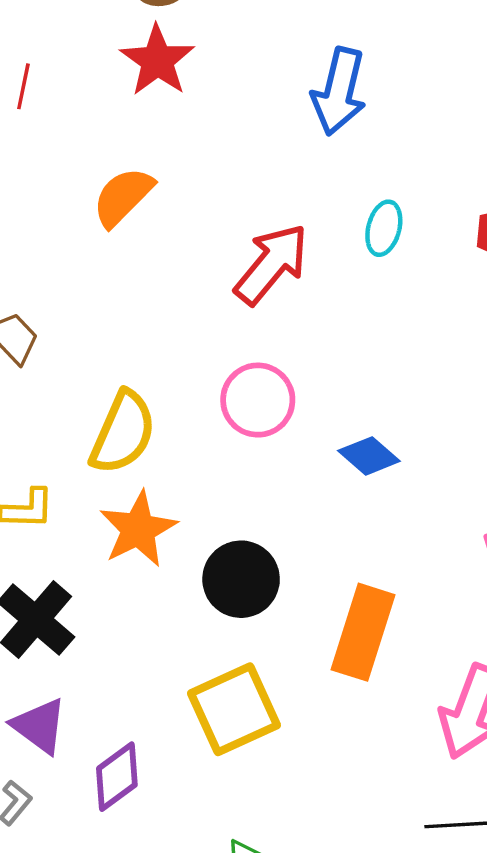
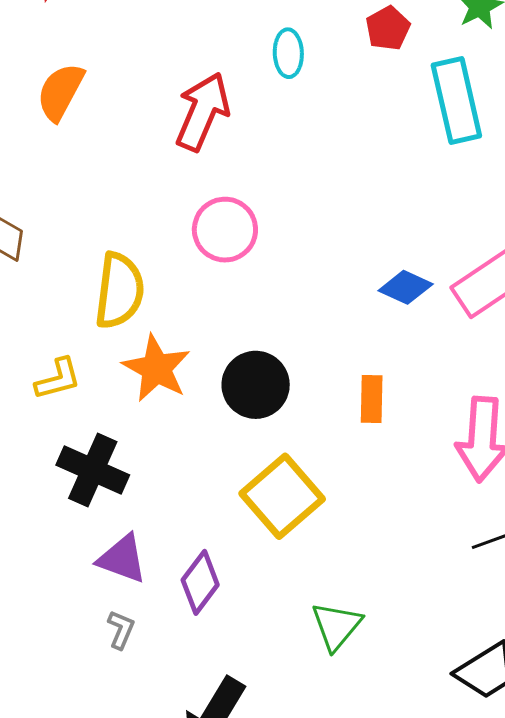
blue diamond: (369, 456) -> (406, 287), moved
orange rectangle: (363, 632) -> (372, 399), size x0.6

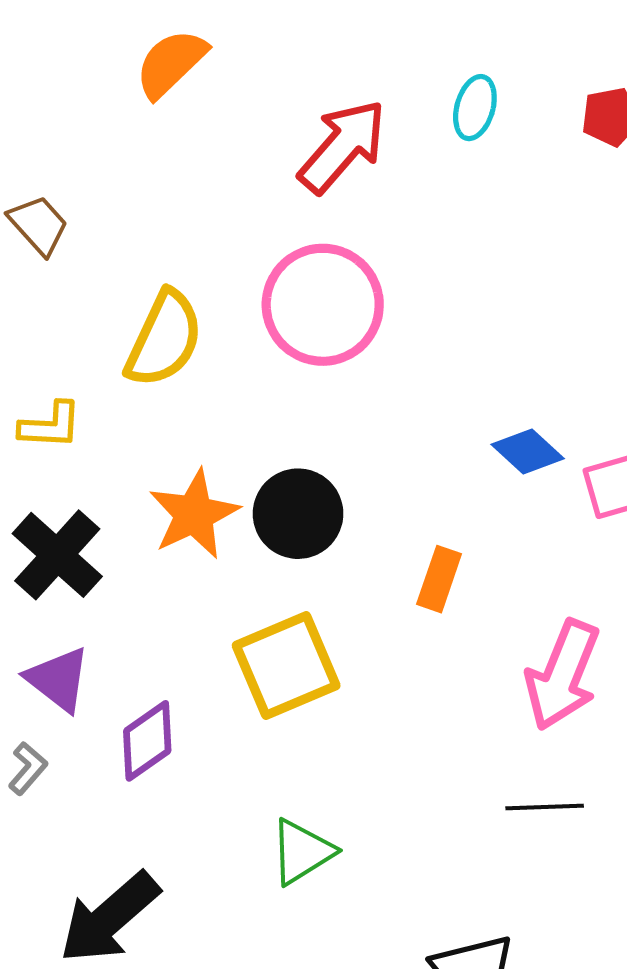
pink circle: (225, 230) -> (323, 305), size x1.4
orange star: (156, 368) -> (194, 514), moved

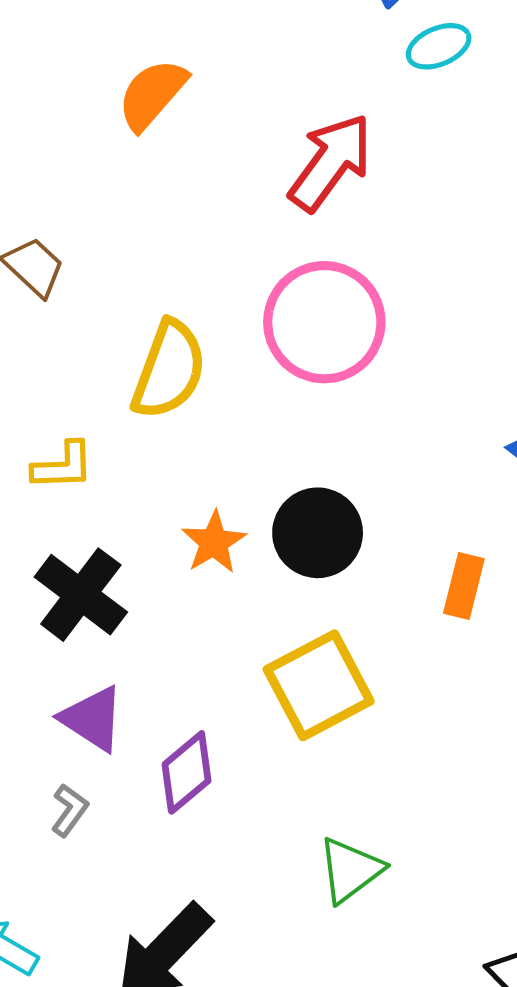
cyan ellipse: (475, 108) -> (439, 46), moved, turned 56
orange star: (194, 514) -> (214, 542), size x0.7

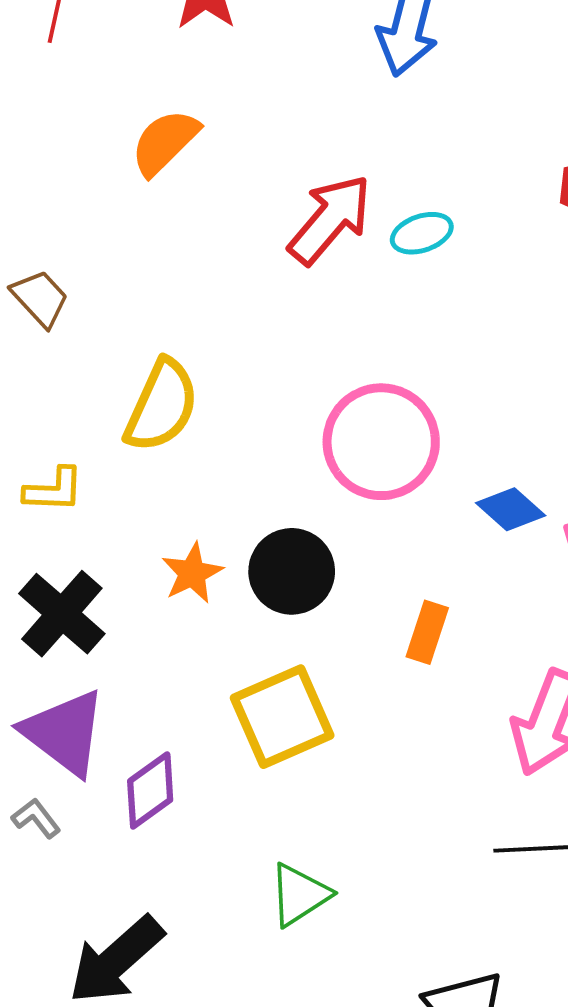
cyan ellipse: (439, 46) -> (422, 233), moved
pink circle: (324, 322) -> (381, 442), moved
purple triangle: (92, 719) -> (64, 733), size x1.4
gray L-shape: (70, 810) -> (36, 818), turned -78

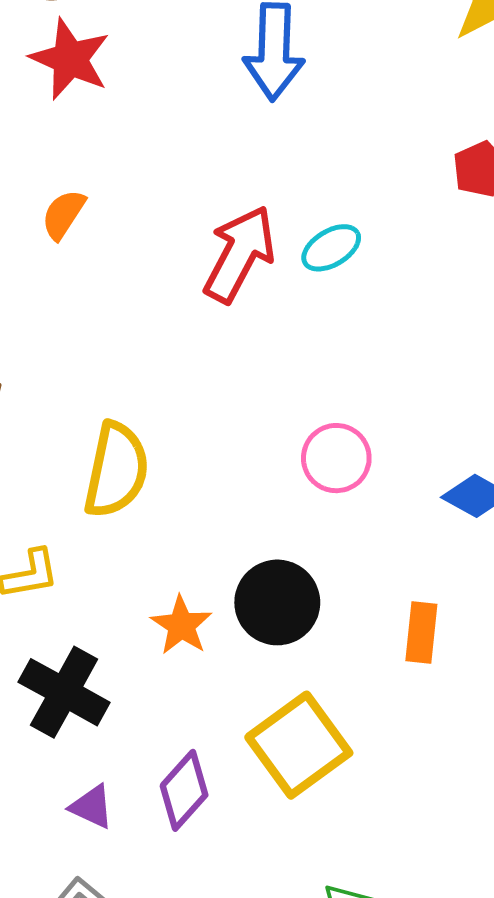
orange semicircle: (165, 142) -> (63, 214), size x0.7
pink circle: (381, 442) -> (336, 458), size x0.6
purple triangle: (64, 733) -> (92, 807), size x0.5
purple diamond: (150, 790) -> (184, 790), moved

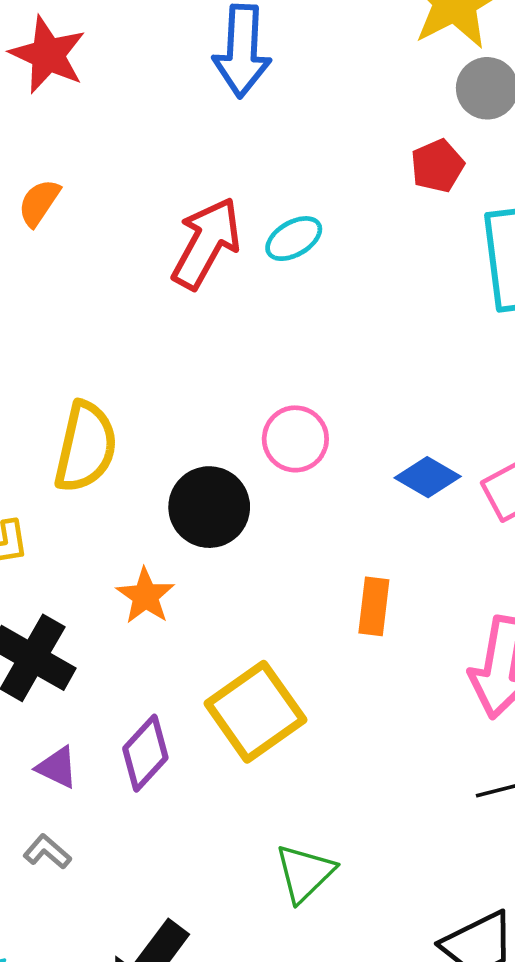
black circle: (277, 602) -> (209, 507), moved

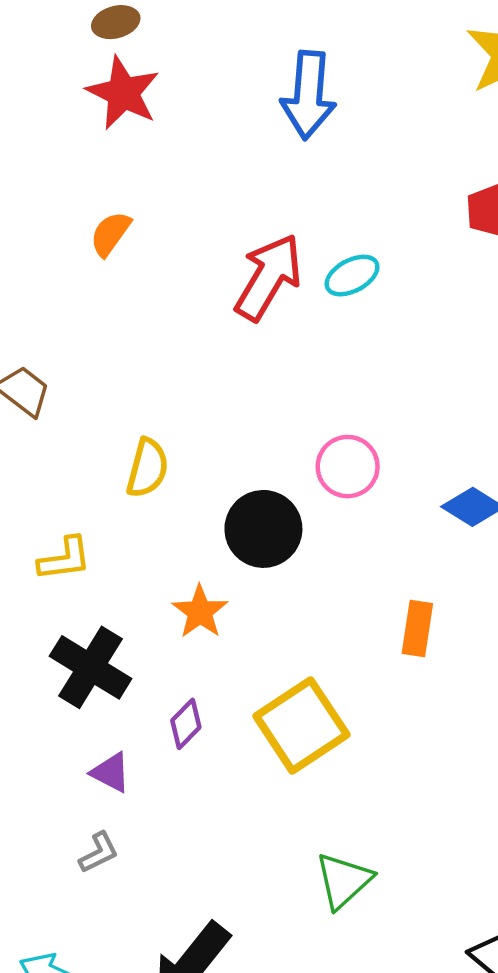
yellow semicircle: (86, 447) -> (147, 468), size x0.7
purple diamond: (145, 753) -> (186, 724), moved, size x0.7
gray L-shape: (47, 852) -> (99, 853), turned 111

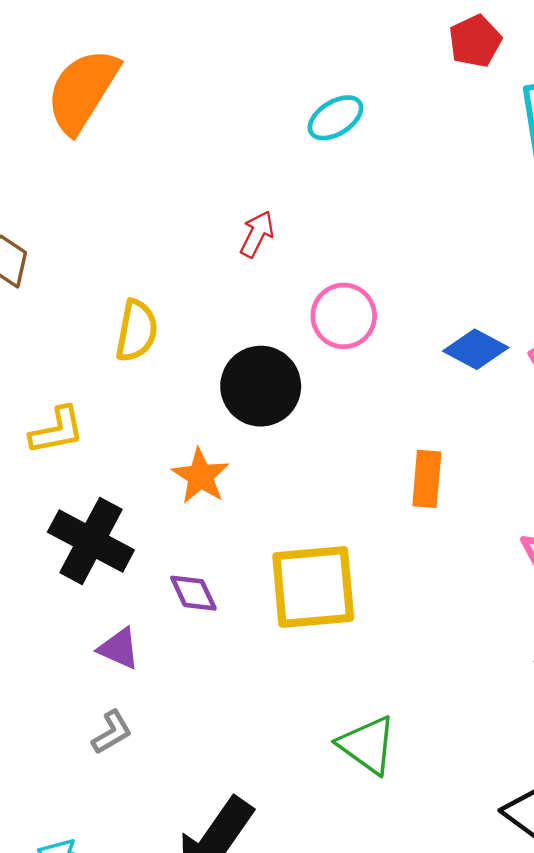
orange semicircle: (110, 234) -> (82, 91), size x1.8
red arrow: (269, 277) -> (257, 234), moved, size x0.5
purple diamond: (186, 724) -> (193, 593), turned -66
yellow square: (301, 725) -> (313, 587), turned 32
green triangle: (344, 881) -> (367, 745), turned -38

